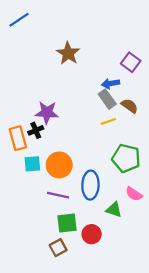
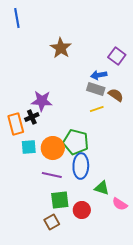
blue line: (19, 20) -> (17, 18), turned -66
gray rectangle: (107, 99) -> (96, 89), turned -36
green pentagon: (126, 158) -> (76, 142), moved
pink semicircle: (134, 194) -> (120, 204), moved

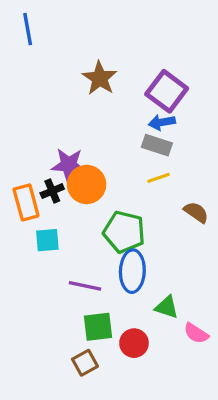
purple square: (117, 56) -> (167, 91), moved, size x1.4
brown semicircle: (116, 95) -> (196, 212), moved
orange circle: (53, 148) -> (87, 184), moved

